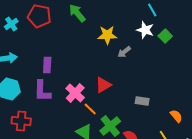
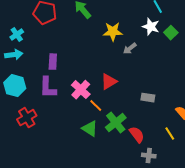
cyan cross: (11, 24) -> (17, 35), moved
red cross: (21, 121) -> (27, 118), turned -36

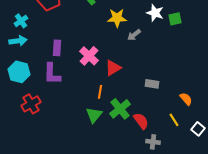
green square: (171, 33) -> (175, 19), turned 32
pink cross: (81, 90) -> (89, 56), moved
orange line: (96, 106) -> (100, 92), turned 56
green triangle: (90, 129) -> (94, 115), turned 36

